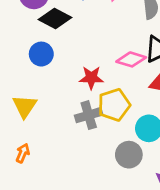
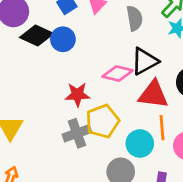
blue circle: (41, 54) -> (63, 39), moved

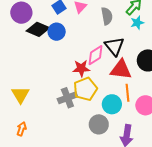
black triangle: (145, 61) -> (114, 46), turned -40
pink diamond: (118, 73) -> (95, 55), turned -45
red star: (77, 95) -> (81, 68), moved

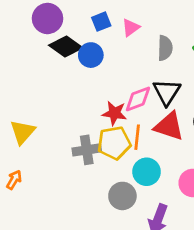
orange line: (127, 93) -> (137, 137), moved

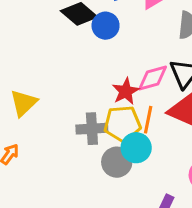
red star: (114, 113) -> (126, 91), turned 30
cyan circle: (147, 172) -> (136, 148), moved
gray circle: (122, 196) -> (117, 162), moved

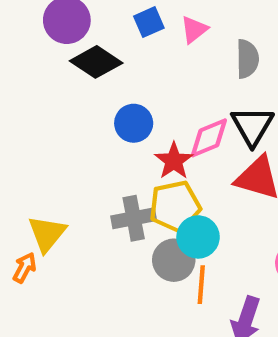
blue circle: (106, 26) -> (134, 123), moved
yellow triangle: (24, 103) -> (47, 234), moved
orange line: (148, 120) -> (201, 285), moved

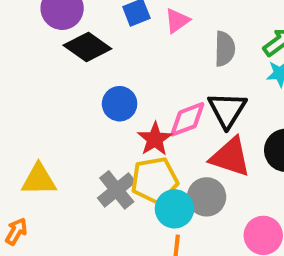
gray cross: (134, 218) -> (117, 190), turned -30
yellow triangle: (47, 234) -> (39, 180), moved, turned 48
gray circle: (174, 260) -> (207, 197), moved

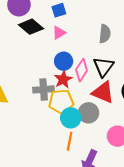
pink triangle: (177, 21) -> (59, 33), moved
blue circle: (120, 104) -> (64, 61), moved
pink diamond: (187, 119) -> (82, 70), turned -40
gray cross: (117, 190) -> (44, 89), moved, turned 30

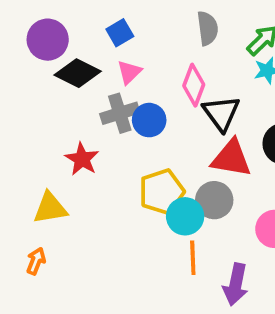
gray semicircle: (105, 34) -> (208, 28), moved
pink diamond: (82, 70) -> (194, 85), moved
red star: (63, 79) -> (82, 159), moved
gray cross: (44, 89) -> (120, 113), moved

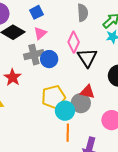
red triangle: (231, 158) -> (87, 92), moved, size x0.7

